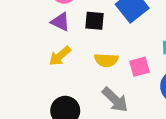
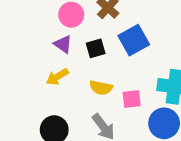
black square: (95, 21) -> (96, 48), turned -30

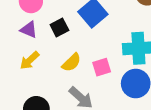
yellow semicircle: (101, 88) -> (71, 62), turned -45

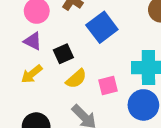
black square: (59, 28) -> (63, 54), moved

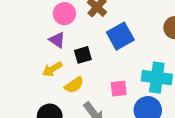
yellow semicircle: (76, 79) -> (74, 85), moved

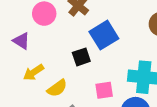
purple triangle: (57, 40) -> (21, 41), moved
black square: (83, 55) -> (81, 57), moved

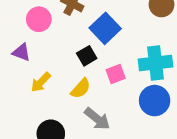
yellow semicircle: (57, 88) -> (81, 88), moved
pink square: (104, 90) -> (116, 74), moved

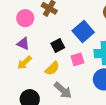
blue square: (105, 28) -> (83, 32), moved
purple triangle: (21, 52) -> (23, 44), moved

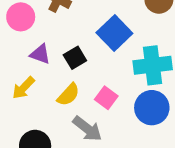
purple triangle: (23, 44) -> (40, 54), moved
pink square: (77, 59) -> (106, 98), moved, turned -32

